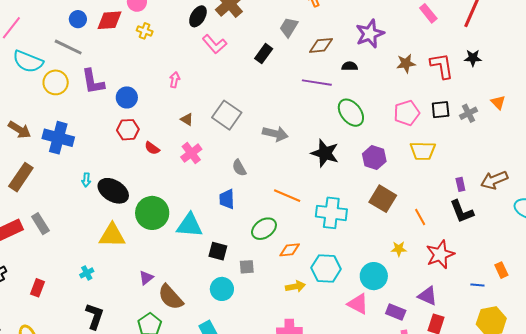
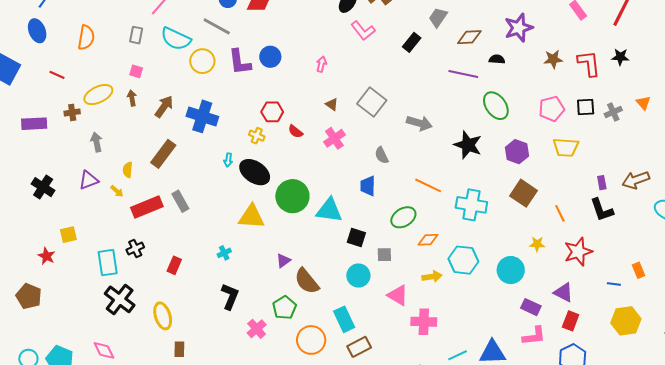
yellow cross: (145, 31) -> (257, 136), moved
blue circle: (127, 97) -> (270, 57), moved
brown arrow: (20, 130) -> (164, 107), turned -90
pink triangle: (358, 304) -> (398, 295), moved

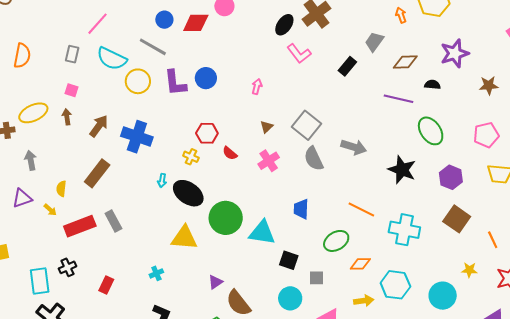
brown triangle: (332, 104) -> (267, 127), turned 40
gray semicircle: (382, 155) -> (314, 159), moved, size x1.4

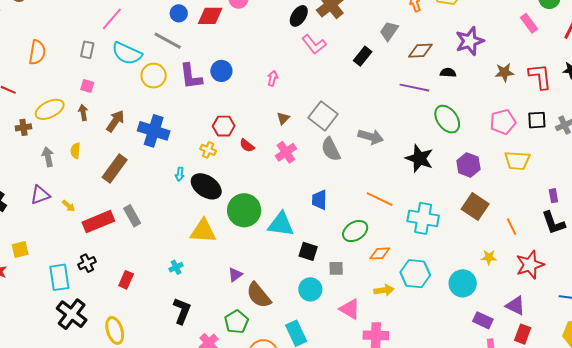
yellow semicircle: (61, 189) -> (75, 151), moved

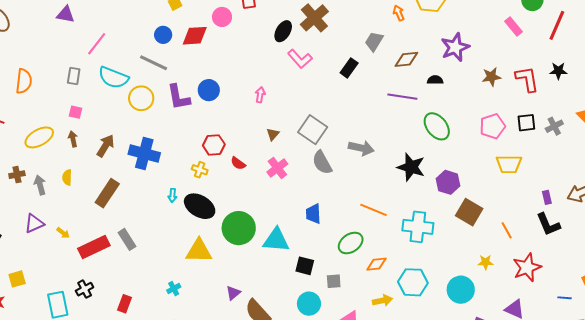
brown cross: (23, 127) -> (17, 175), moved
purple hexagon: (468, 165) -> (448, 182), moved

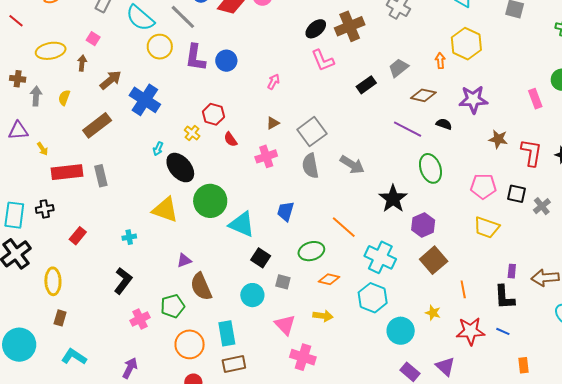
orange arrow: (399, 13) -> (440, 61), moved
gray cross: (554, 126) -> (542, 206), turned -30
cyan hexagon: (413, 282) -> (373, 298), moved
blue line: (564, 298) -> (503, 331), moved

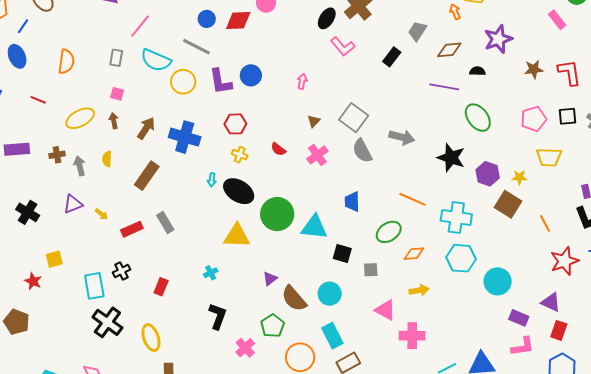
red hexagon: (213, 114) -> (235, 124), moved
red rectangle: (67, 172) -> (132, 229), size x0.7
cyan circle: (252, 295) -> (330, 294), moved
yellow star: (433, 313) -> (519, 177), moved

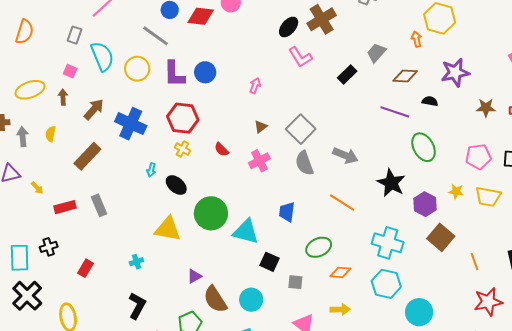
cyan semicircle: (156, 60) -> (102, 56), moved, turned -144
red hexagon: (235, 124) -> (183, 118), size x1.4
yellow star: (519, 177) -> (456, 191), moved
black ellipse: (239, 191) -> (176, 185), size x0.7
orange line: (412, 199) -> (342, 202), moved

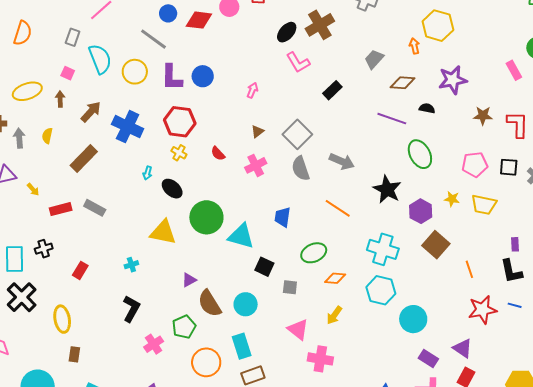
black rectangle: (347, 75) -> (332, 90), moved
gray rectangle: (99, 205) -> (95, 208), turned -40
yellow arrow: (340, 309) -> (334, 315), turned 126

